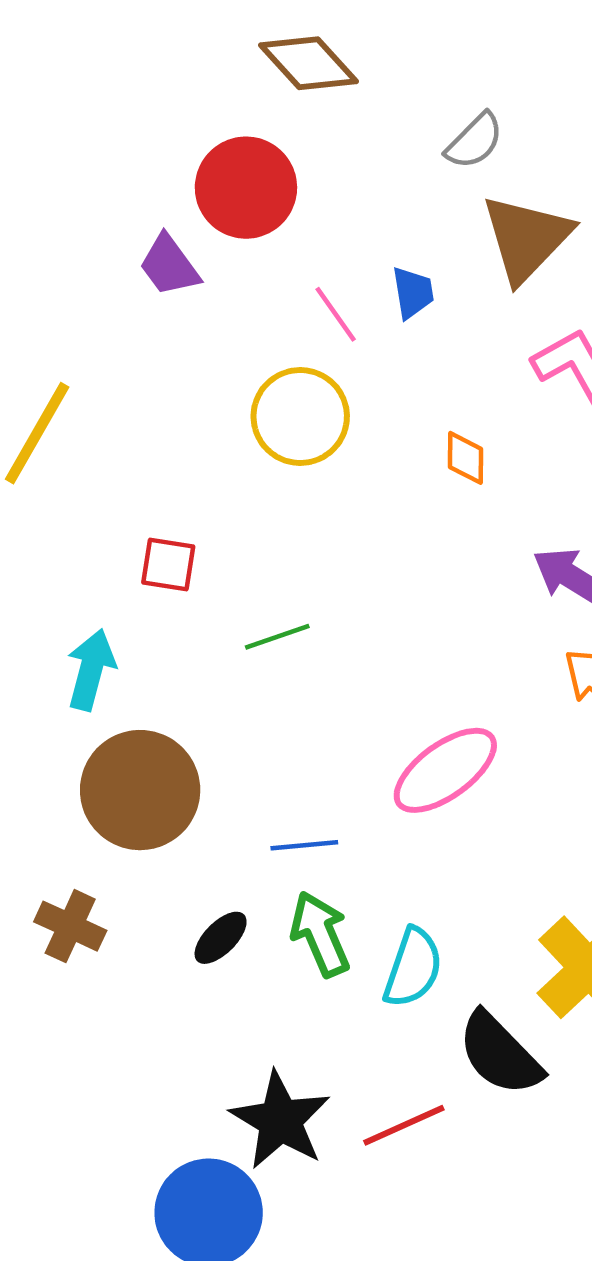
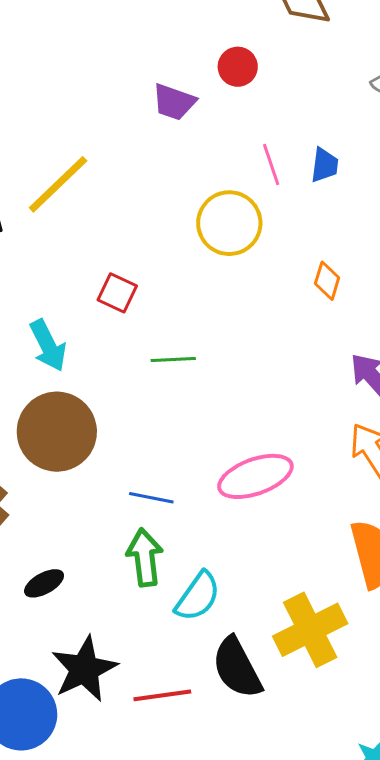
red circle: (246, 188) -> (238, 67), size x0.6
purple trapezoid: (169, 265) -> (174, 102), turned -51
cyan arrow: (91, 670) -> (48, 346), turned 122
black ellipse: (221, 938) -> (44, 583), moved

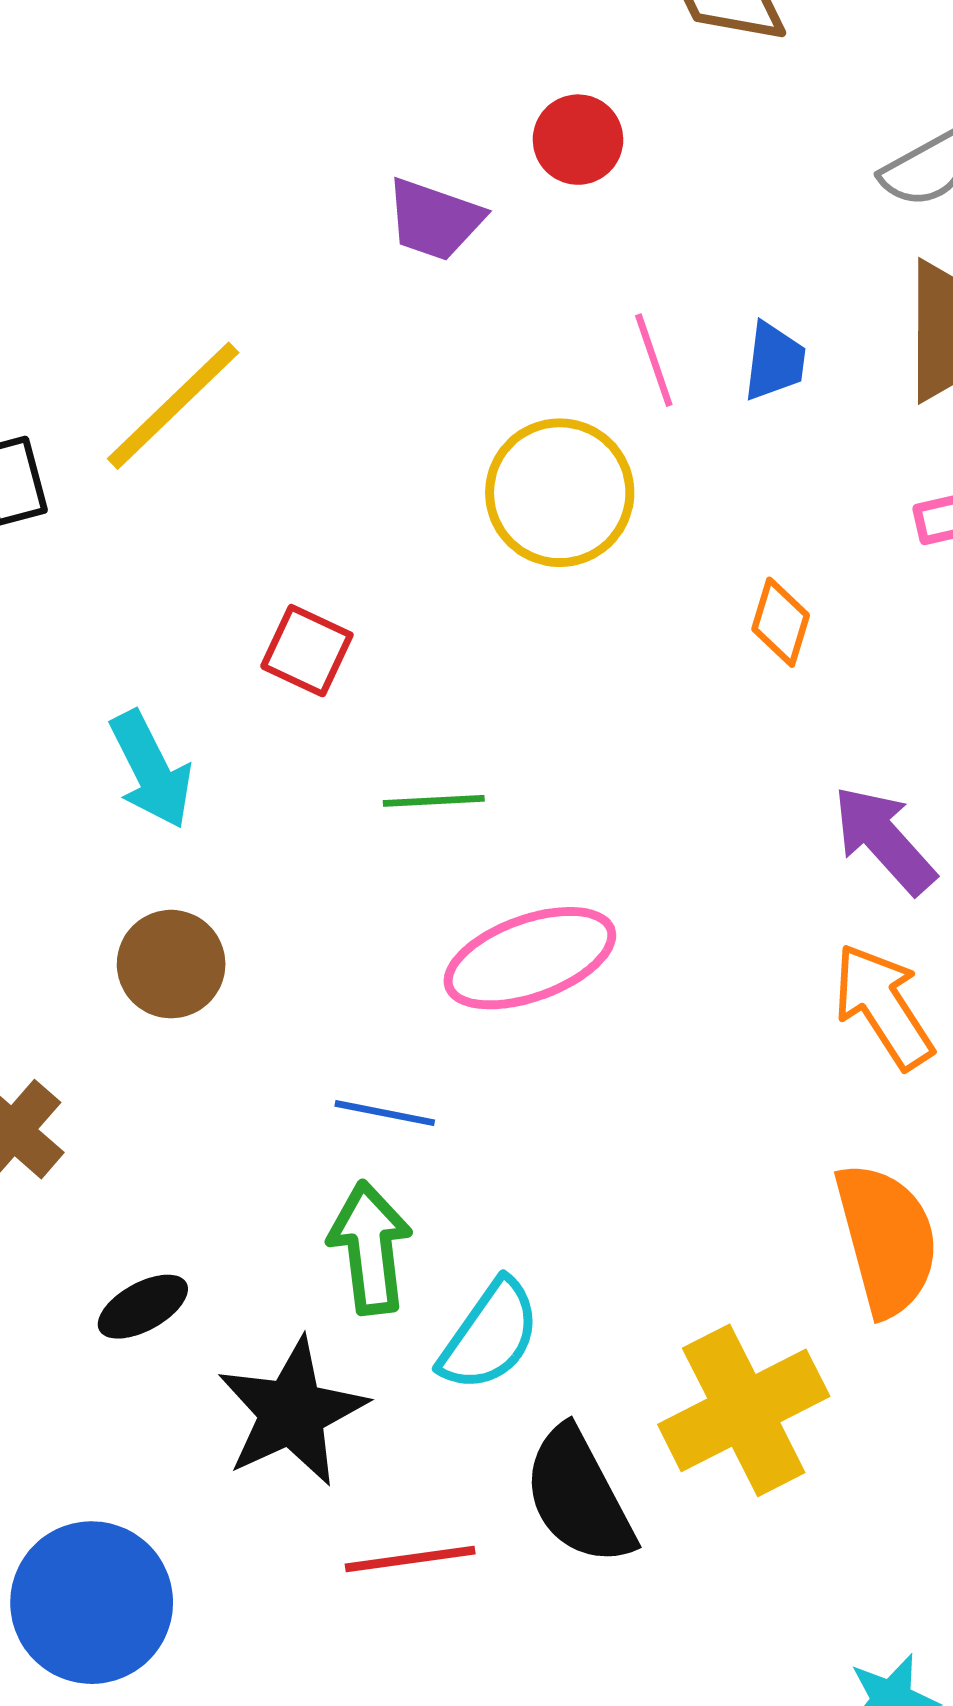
brown circle: (57, 432) -> (171, 964), size x0.6
pink ellipse: (255, 476) -> (530, 958), moved
black star: (84, 669) -> (292, 1412), moved

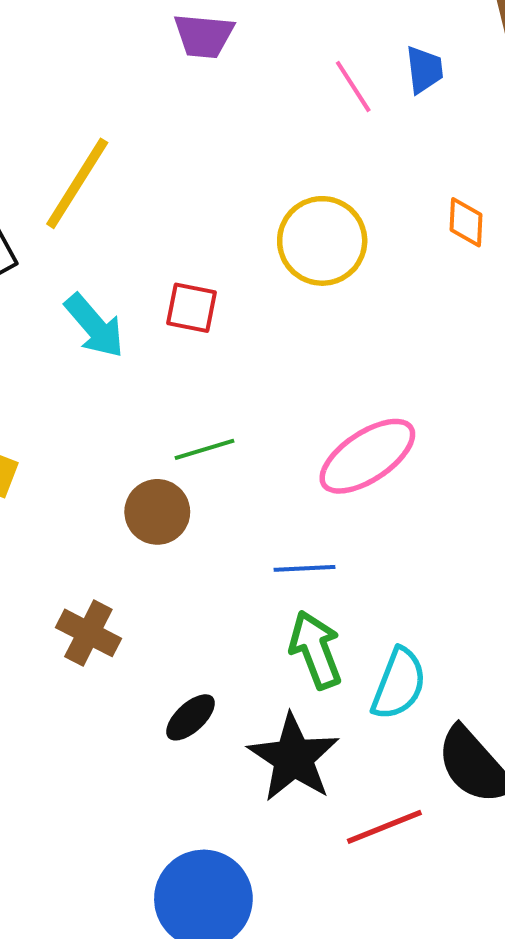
yellow circle: (560, 493) -> (322, 241), moved
cyan arrow: (151, 770) -> (94, 326), moved
green line: (434, 801) -> (205, 449), moved

